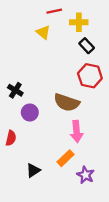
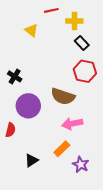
yellow triangle: (43, 32) -> (31, 30), moved
black cross: (15, 90) -> (15, 76), moved
purple circle: (30, 113) -> (28, 106), size x1.5
pink arrow: (77, 131) -> (72, 124), turned 84

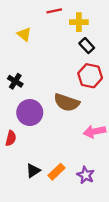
yellow triangle: (31, 30) -> (24, 34), moved
pink arrow: (72, 124) -> (95, 132), moved
orange rectangle: (62, 149) -> (57, 172), moved

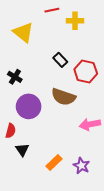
yellow triangle: (24, 34) -> (23, 32), size x1.5
black rectangle: (87, 46) -> (60, 60), moved
black triangle: (33, 171) -> (22, 150), moved, turned -32

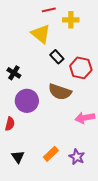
yellow triangle: (23, 32) -> (41, 34), moved
black triangle: (22, 150) -> (18, 157), moved

